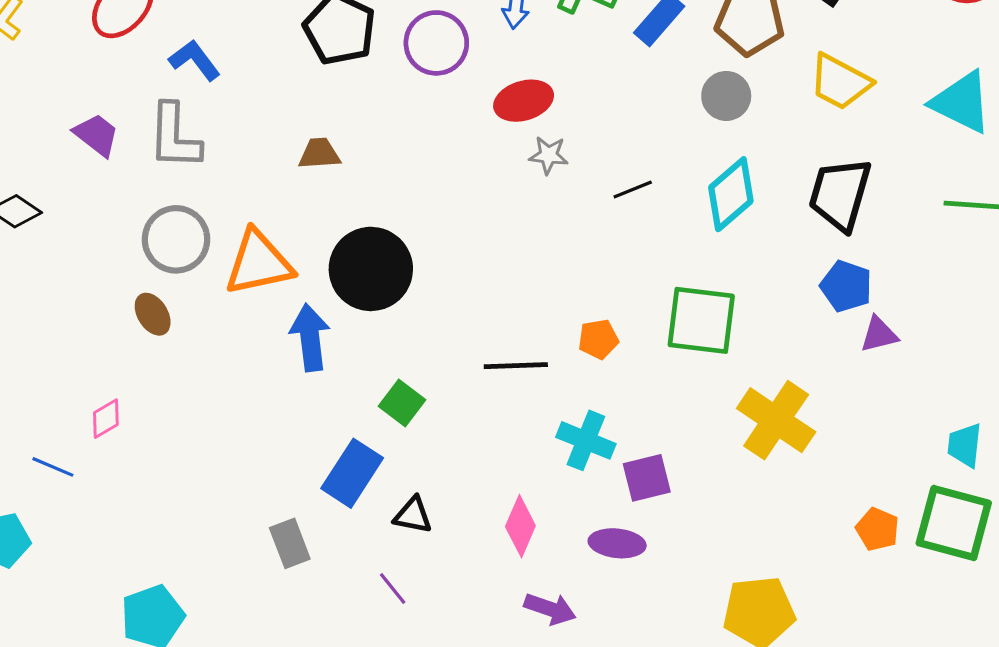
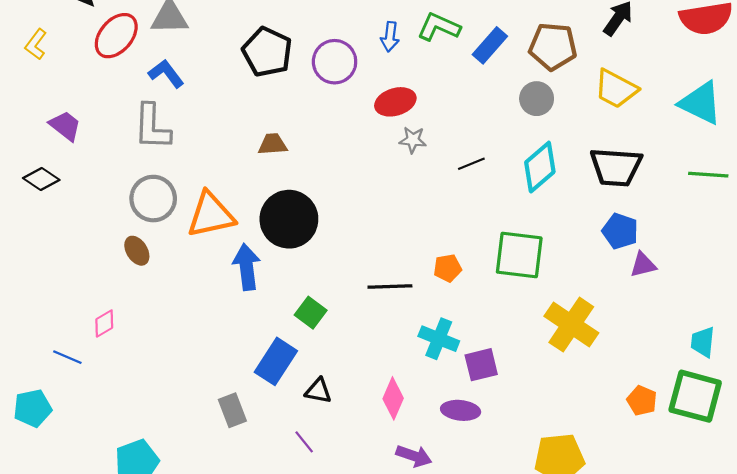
purple trapezoid: (96, 135) -> (65, 126), moved
brown trapezoid: (319, 154) -> (273, 144), moved
black trapezoid: (840, 194) -> (616, 167), turned -102

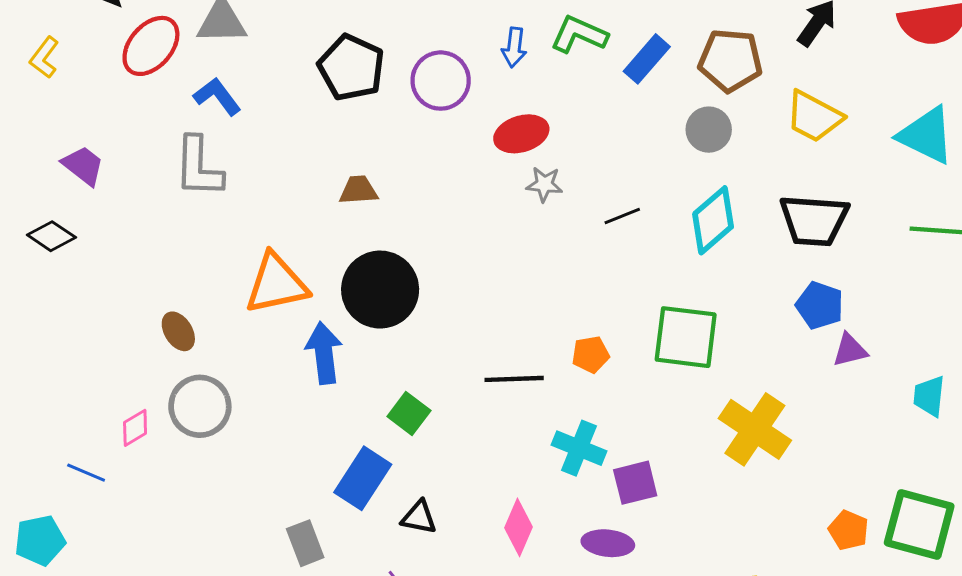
gray circle: (153, 199) -> (200, 406), moved
cyan trapezoid: (703, 342) -> (929, 396), moved

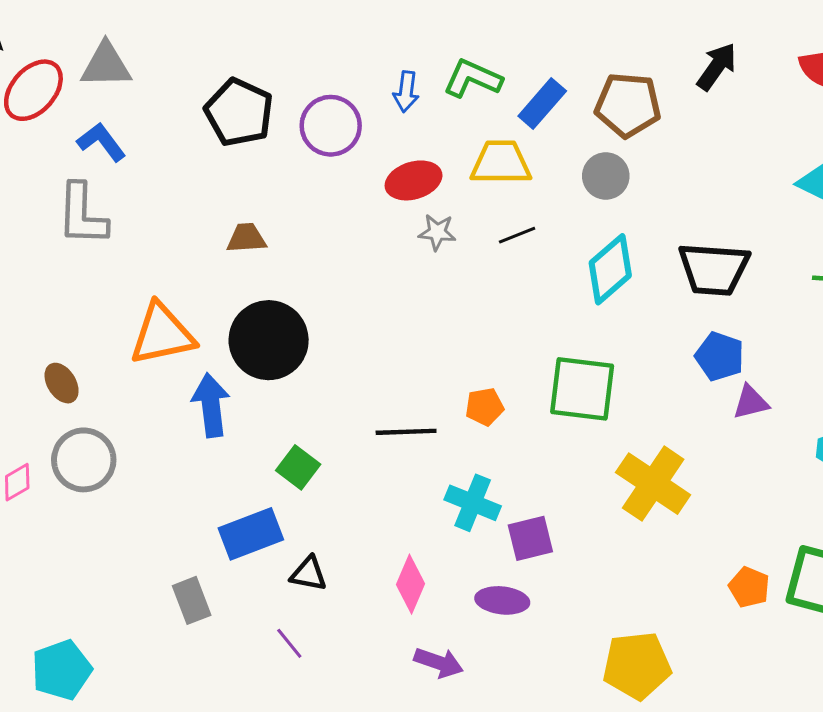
yellow trapezoid: (814, 117) -> (501, 163), moved, turned 152
black line: (622, 216) -> (517, 235), moved
blue rectangle: (363, 478) -> (251, 534), turned 36

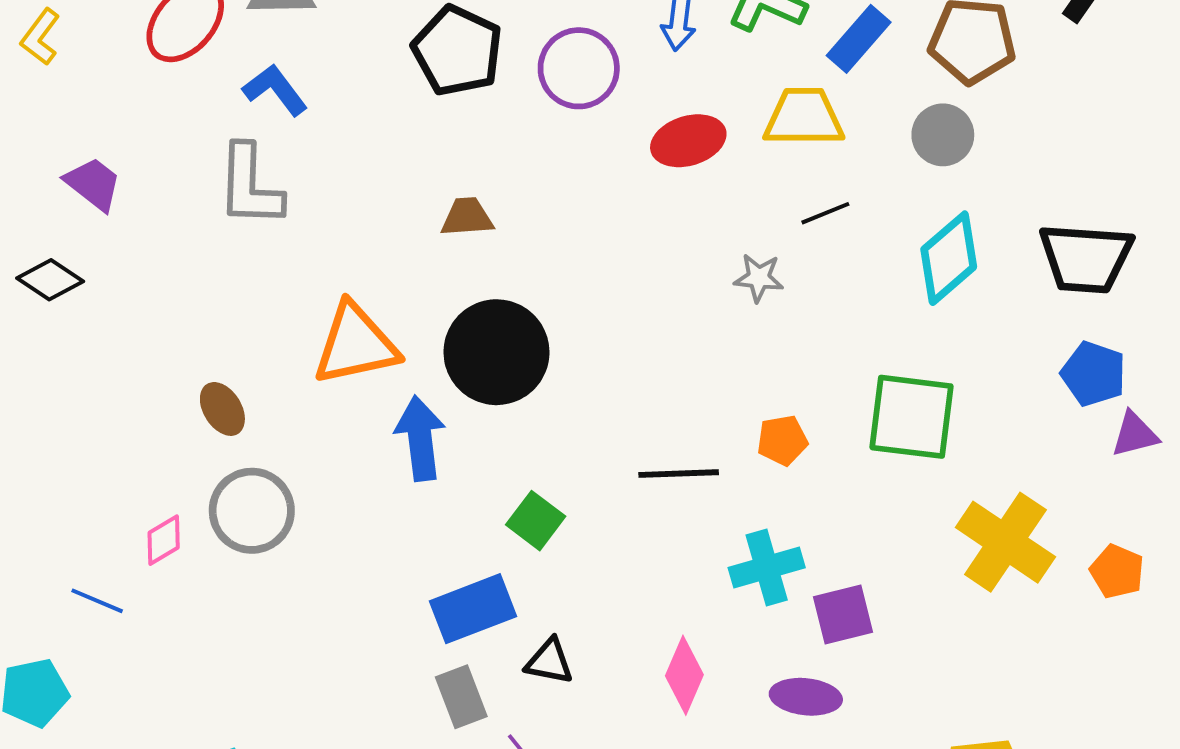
gray star: (437, 232) -> (759, 278), moved
cyan cross: (473, 503) -> (767, 568), turned -38
orange pentagon: (749, 587) -> (1117, 571), moved
gray rectangle: (192, 600) -> (461, 697), moved

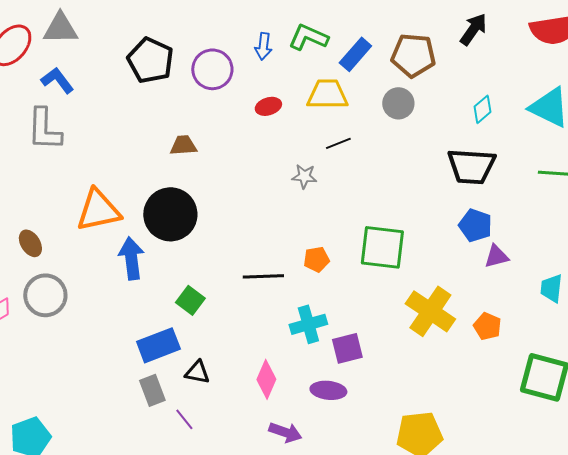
red ellipse: (688, 141) -> (268, 106), size x0.7
brown trapezoid: (467, 217) -> (183, 145), moved
cyan diamond: (949, 258) -> (482, 109), moved, size x0.6

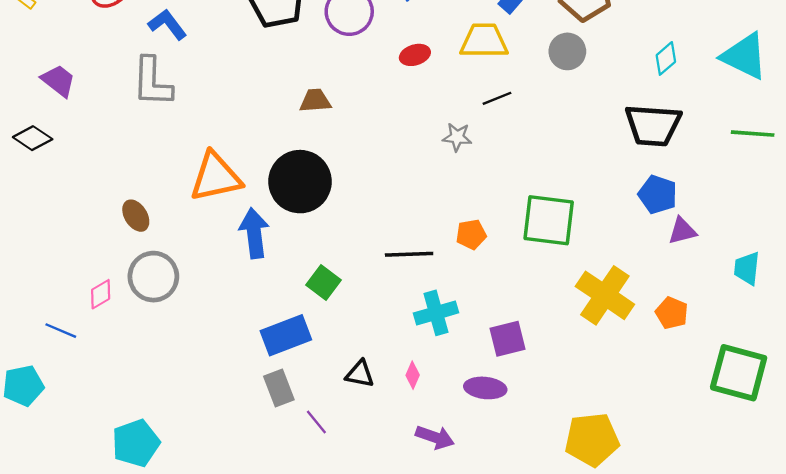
cyan cross: (308, 324) -> (436, 313), moved
black triangle: (197, 372) -> (360, 374), moved
pink diamond: (266, 379) -> (413, 375), size x0.6

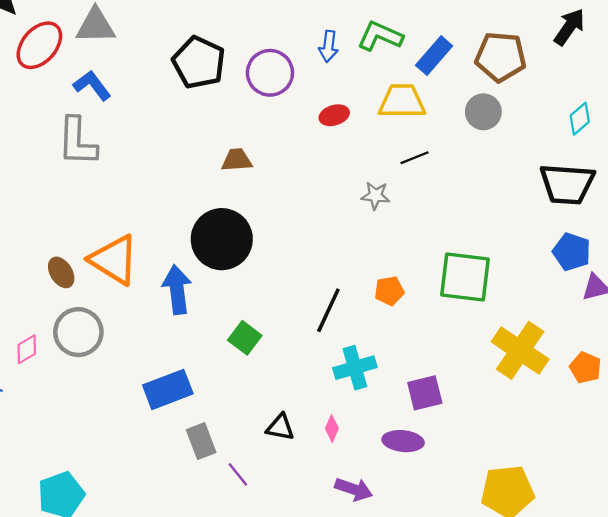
orange triangle: (216, 177) -> (114, 260), moved, turned 44
black line: (409, 254) -> (328, 310), turned -63
blue rectangle: (286, 335) -> (168, 389), moved

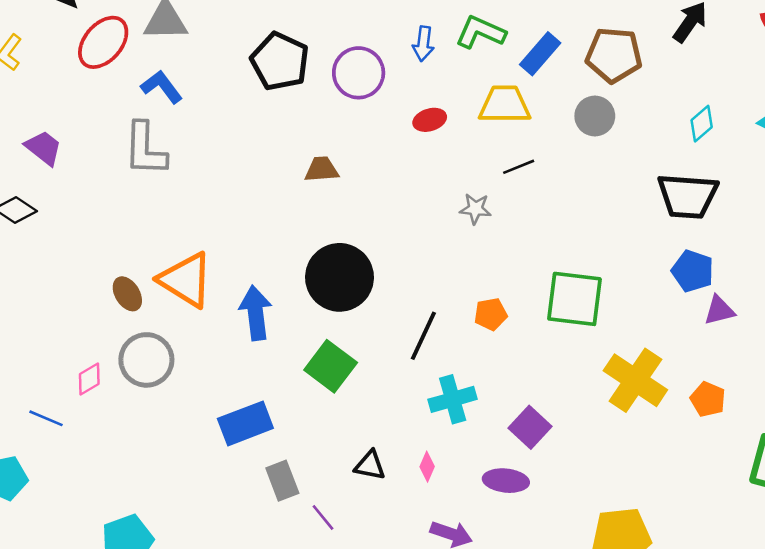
black circle: (222, 239) -> (339, 277), moved
green square: (245, 338) -> (331, 366), size x1.4
purple square: (425, 393) -> (530, 427), turned -33

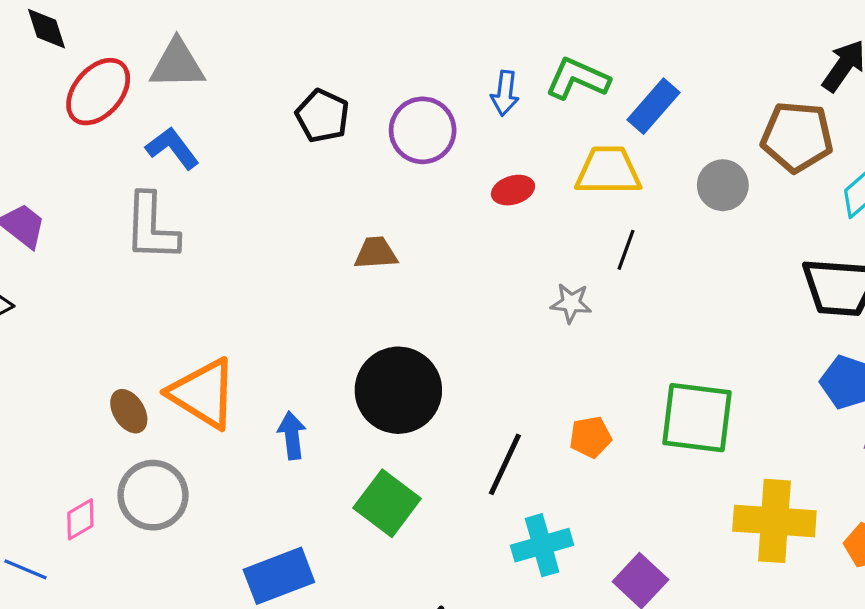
brown pentagon: (614, 55) -> (797, 137), moved
black pentagon: (280, 61) -> (322, 116), size x0.7
black line: (519, 167) -> (626, 250), turned -48
blue arrow: (256, 313) -> (292, 435), size x0.7
yellow cross: (635, 380) -> (774, 521), turned -30

